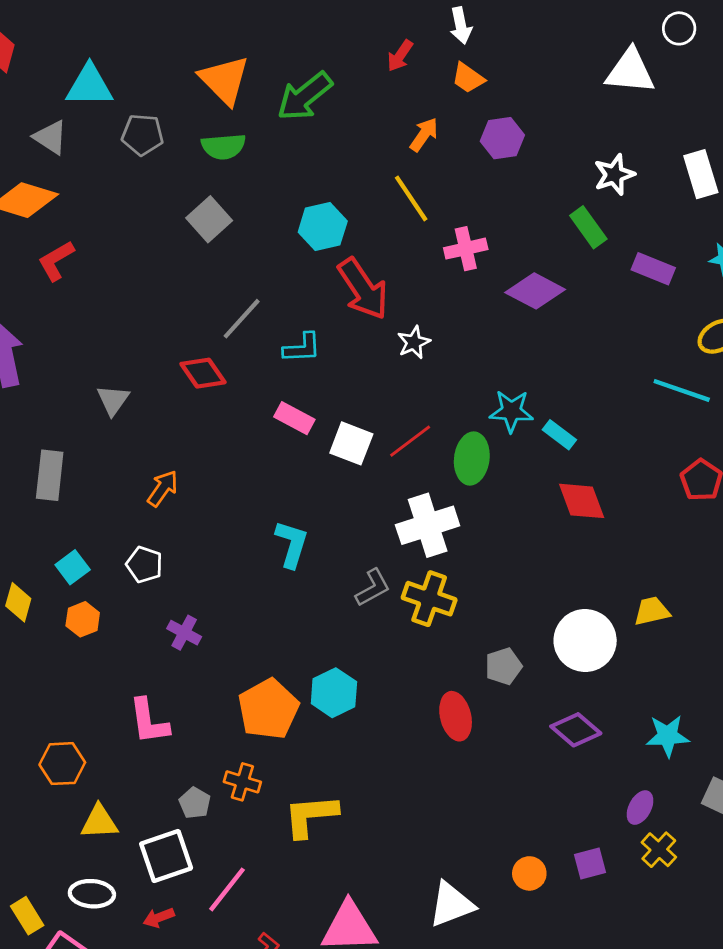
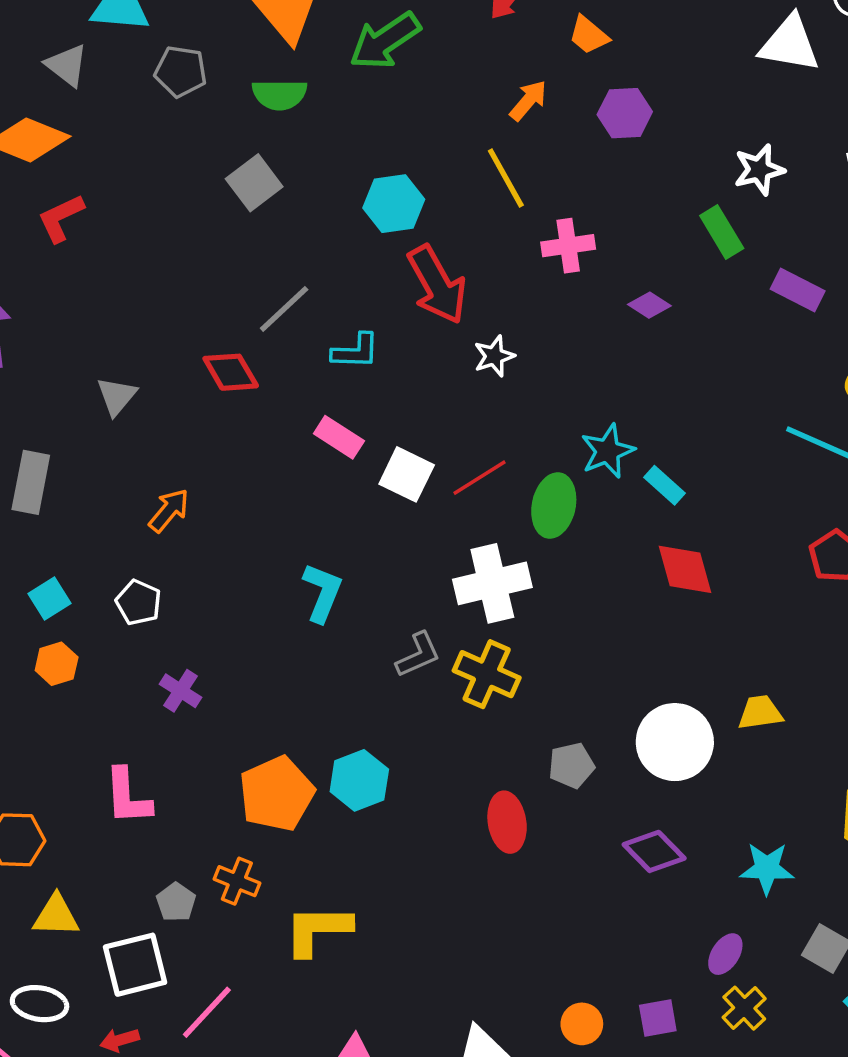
purple diamond: (535, 291) -> (649, 305), size x0.6
cyan star: (511, 411) -> (608, 451), turned -30

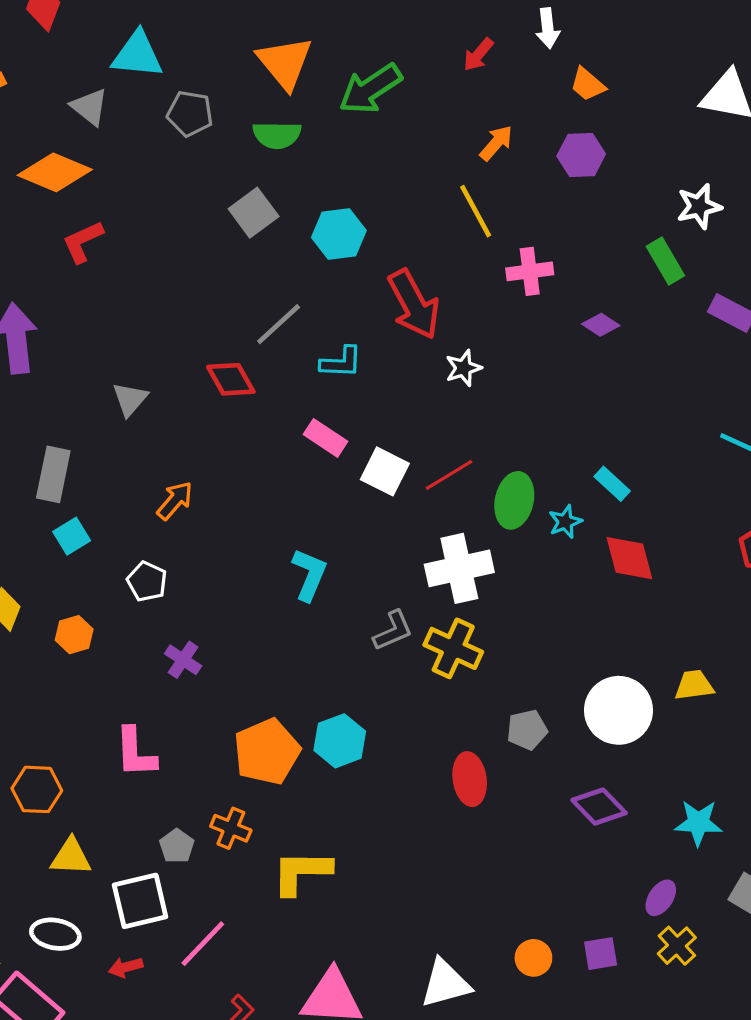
orange trapezoid: (589, 35) -> (588, 84), moved
cyan hexagon: (394, 204) -> (339, 234), moved
cyan star: (608, 451) -> (565, 522), moved, size x0.7
cyan square: (50, 598) -> (72, 536), moved

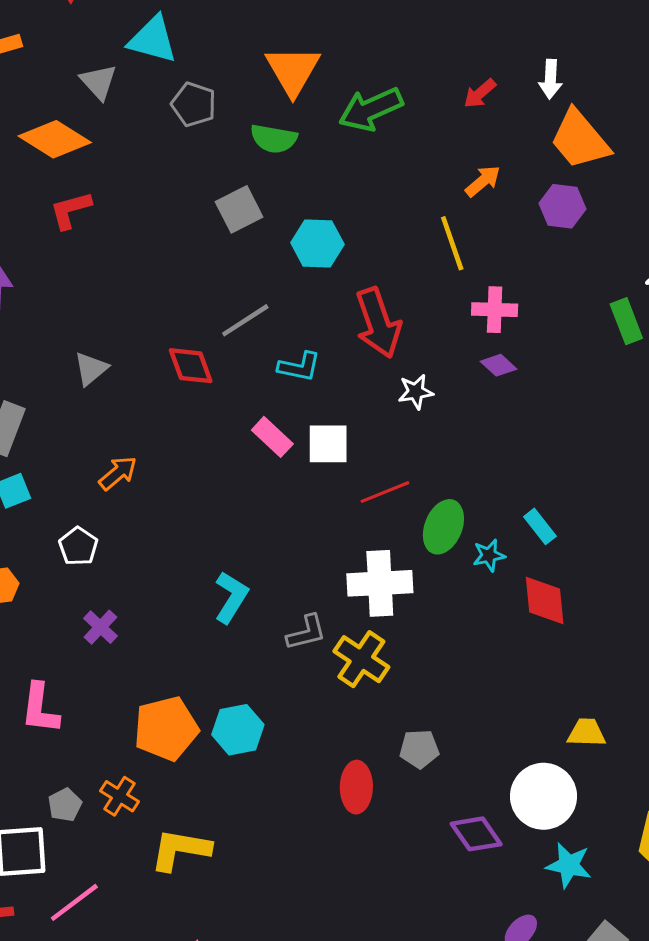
orange trapezoid: (588, 84) -> (580, 139), size x1.8
purple diamond: (601, 325) -> (498, 365), moved
white square: (385, 471) -> (328, 444), moved, turned -36
cyan L-shape: (309, 575) -> (231, 597), moved
white circle: (619, 710) -> (544, 796), moved

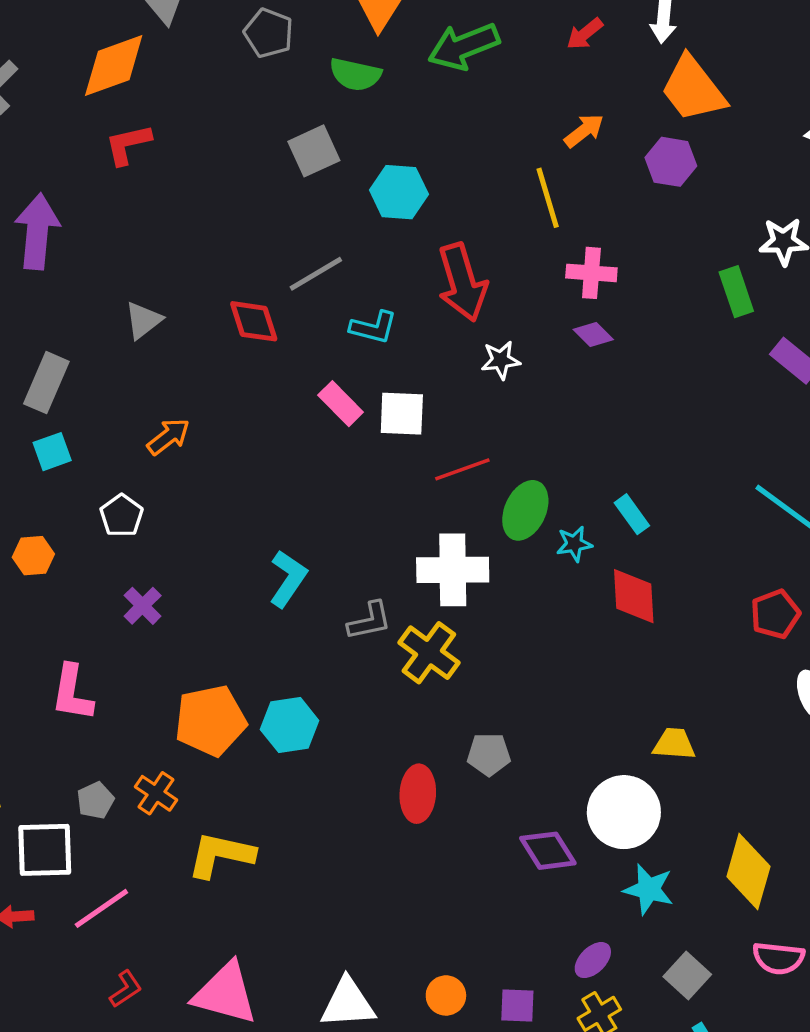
orange diamond: (55, 139) -> (114, 65), turned -54

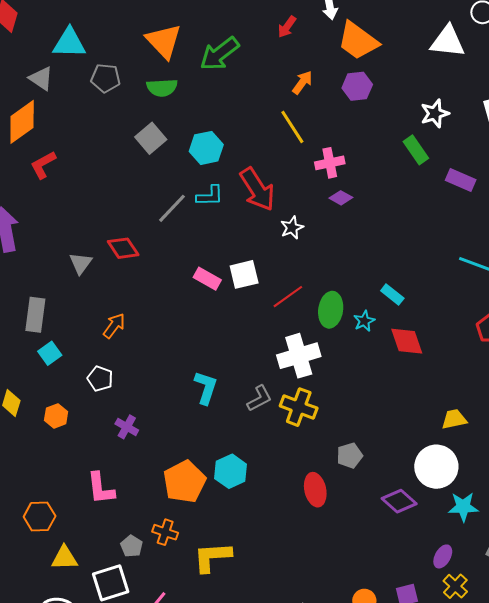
red diamond: (254, 321) -> (123, 248), moved
cyan L-shape: (373, 327) -> (210, 196), moved

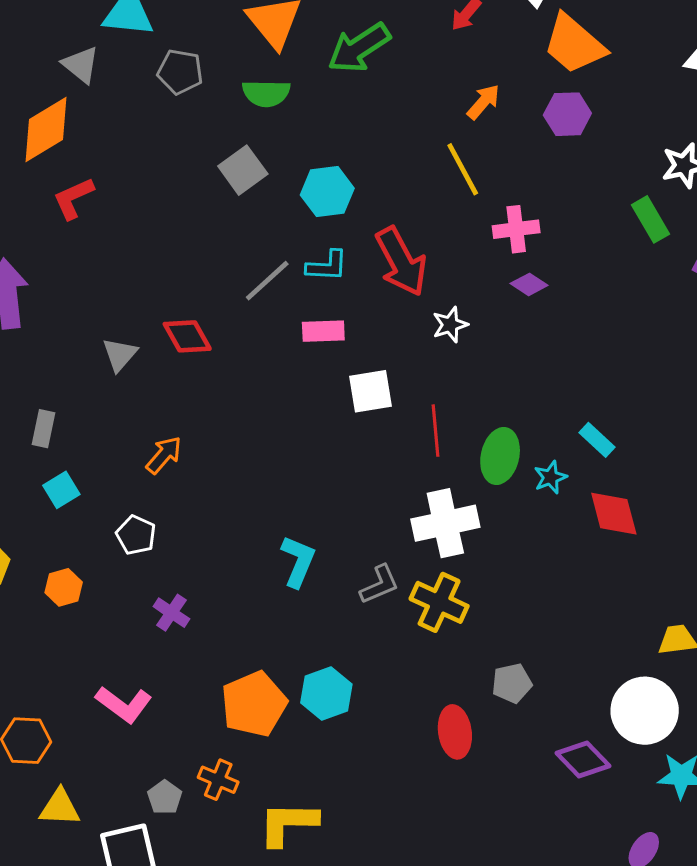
pink rectangle: (207, 279) -> (323, 331), moved, turned -36
red line: (288, 297) -> (436, 431), turned -64
gray rectangle: (35, 315) -> (44, 429), size x0.7
pink L-shape: (101, 488) -> (124, 704), turned -51

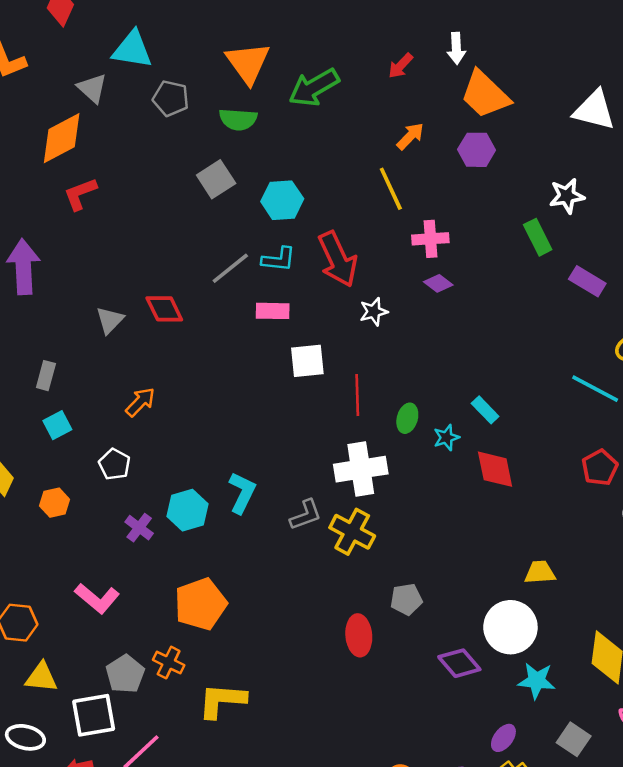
green ellipse: (500, 456) -> (407, 418), size x0.7
cyan hexagon: (326, 693) -> (188, 510), moved
gray pentagon: (165, 797) -> (125, 674), size x1.4

